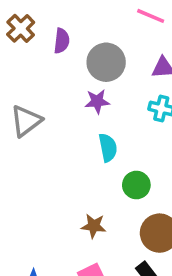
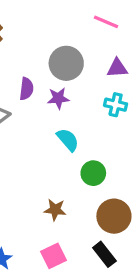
purple semicircle: (62, 41) -> (26, 89), moved
cyan semicircle: (108, 148) -> (68, 140), turned -30

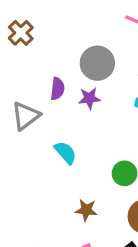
cyan semicircle: (68, 140) -> (65, 153), moved

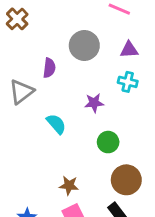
purple star: (89, 98) -> (94, 103), moved
brown star: (86, 210) -> (69, 185), moved

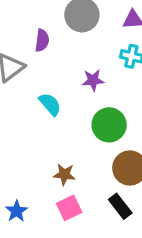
green circle: (108, 142) -> (109, 125), size x1.4

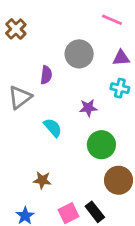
brown star: (64, 174) -> (42, 180), moved
black rectangle: (120, 206) -> (95, 212), moved

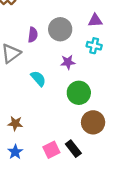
gray circle: (79, 54) -> (60, 29), moved
brown star: (42, 180) -> (15, 123), moved

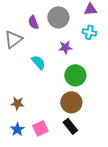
purple semicircle: (33, 35) -> (33, 22), turned 152
brown circle: (93, 122) -> (71, 102), moved
pink square: (51, 150) -> (40, 128), moved

